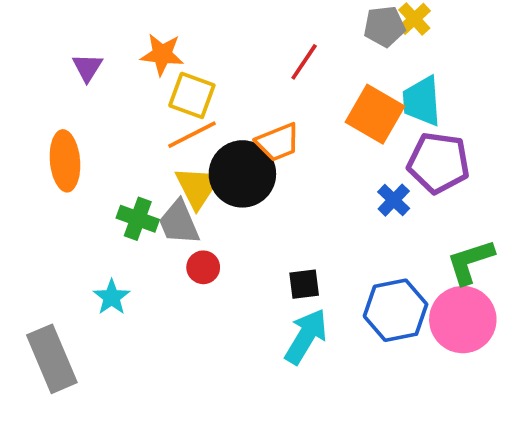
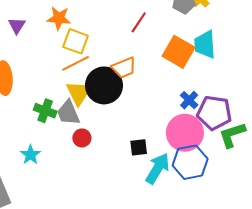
purple pentagon: (439, 163) -> (214, 113), moved
pink circle: (463, 320) -> (185, 133), moved
cyan arrow: (306, 336) -> (158, 168), moved

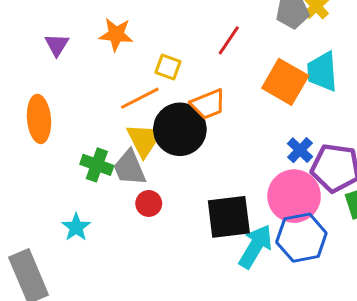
yellow square: (76, 41) -> (168, 67), moved, size x0.7
black square: (139, 147) -> (229, 217), size x1.8

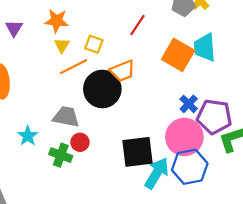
yellow triangle: (144, 140) -> (62, 45), moved, size x0.6
green cross: (97, 165) -> (61, 155), moved
gray trapezoid: (129, 168) -> (66, 117), turned 124
cyan star: (76, 227) -> (28, 136), moved

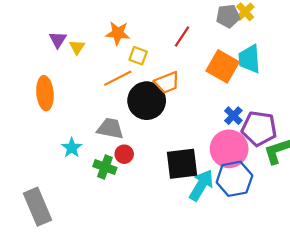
orange star: (57, 21) -> (118, 33), moved
yellow triangle: (62, 45) -> (77, 47), moved

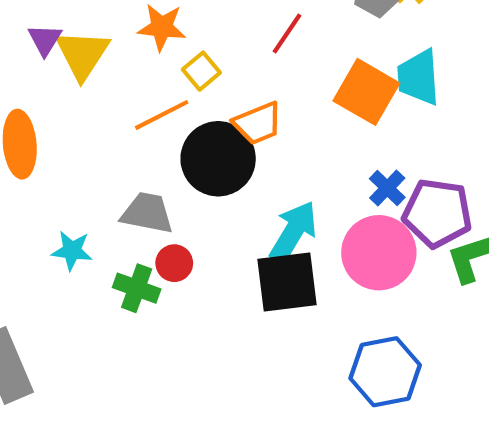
yellow triangle: (77, 47) -> (82, 54), size x1.8
yellow square: (138, 56) -> (201, 71), turned 30
cyan star: (72, 148) -> (72, 251), turned -30
blue hexagon: (234, 179) -> (385, 372), moved
cyan arrow: (201, 185) -> (293, 232), moved

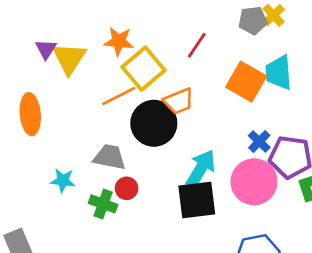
yellow square: (201, 71) -> (143, 69), size x1.8

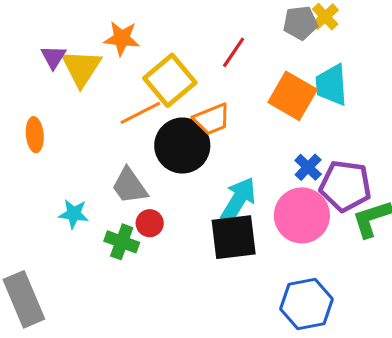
orange star: (119, 41) -> (122, 38), moved
orange ellipse: (30, 114) -> (35, 135), size x0.7
gray trapezoid: (110, 157) -> (129, 186), turned -136

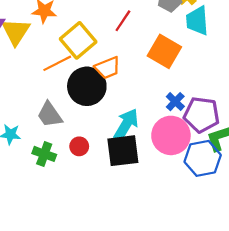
cyan trapezoid: (331, 85) -> (197, 21), moved
red circle: (150, 223) -> (79, 146), moved
blue hexagon: (307, 304) -> (203, 158), moved

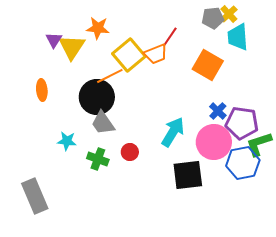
orange trapezoid: (108, 68) -> (156, 54), moved
black circle: (87, 86) -> (97, 97), moved
black square: (123, 151) -> (188, 175), moved

